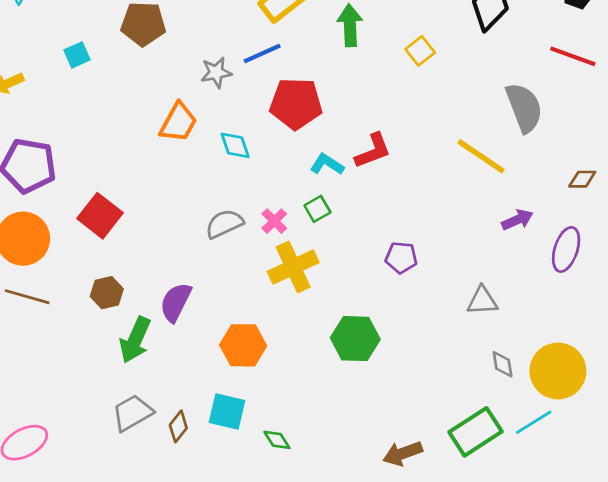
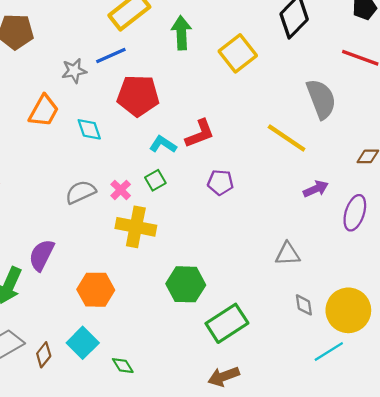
yellow square: (420, 51) -> (238, 53), size x1.6
purple pentagon: (401, 258) -> (220, 182), moved
yellow cross: (293, 267) -> (136, 227), turned 36
cyan square: (227, 412) -> (83, 343), turned 32
green rectangle: (476, 432) -> (227, 323), moved

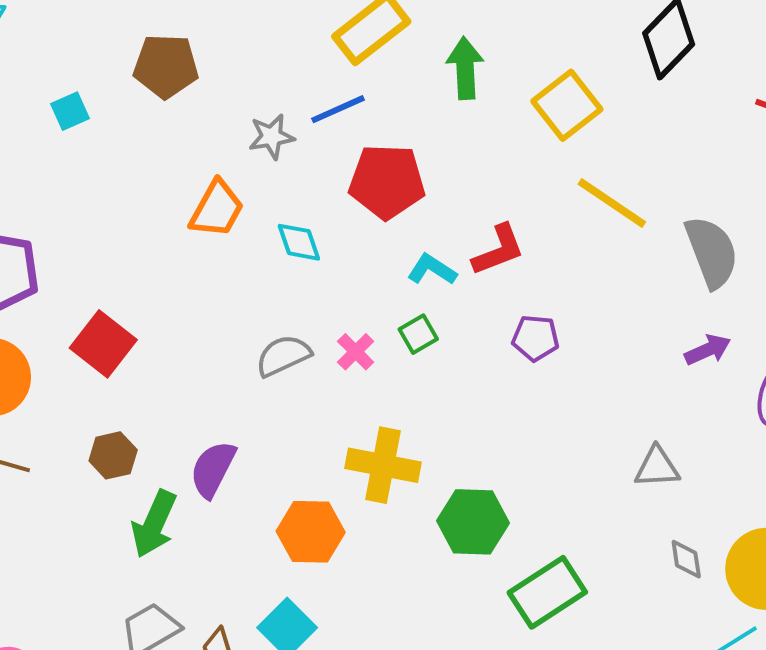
gray semicircle: (321, 99) -> (712, 252), moved
yellow line: (287, 138) -> (612, 203), moved
yellow cross: (136, 227) -> (383, 465), moved

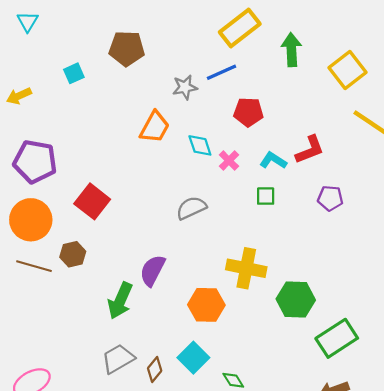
red pentagon: (387, 182) -> (248, 112), size x0.7
green square: (418, 334) -> (266, 196), turned 30
pink cross: (356, 352) -> (229, 161), moved
brown hexagon: (113, 455) -> (73, 254), moved

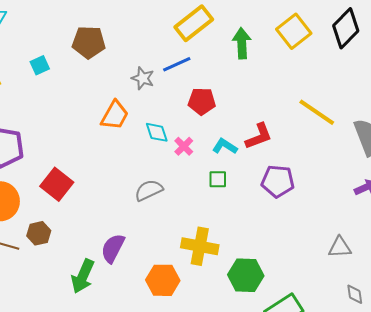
yellow square: (347, 70) -> (294, 31), moved
gray star: (185, 87) -> (143, 78), turned 30
purple pentagon: (330, 198) -> (278, 181), size x1.4

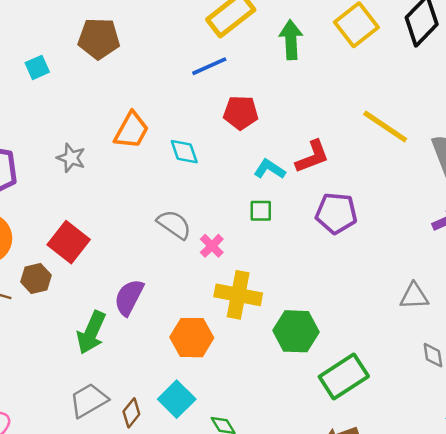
gray star: (143, 78) -> (71, 158), moved
pink cross: (184, 146) -> (212, 246), moved
red square: (57, 184) -> (69, 242), moved
gray semicircle: (149, 190) -> (174, 224), turned 60

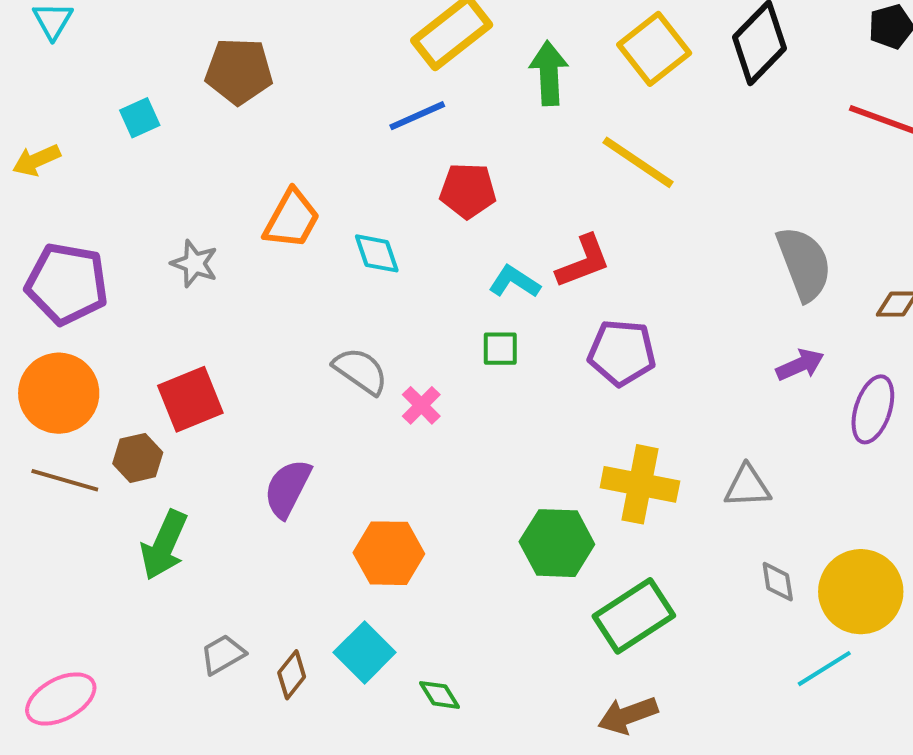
yellow line: (385, 126) -> (638, 162), moved
red square: (69, 242) -> (190, 399), turned 30
yellow cross: (238, 295) -> (640, 484), moved
green arrow: (91, 333) -> (164, 545), moved
gray trapezoid: (89, 400) -> (223, 654), size x0.7

